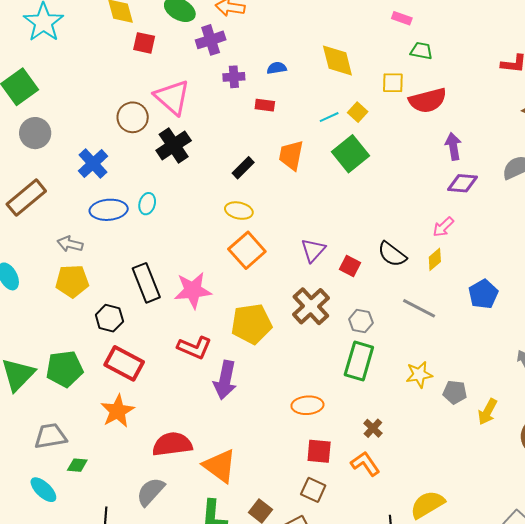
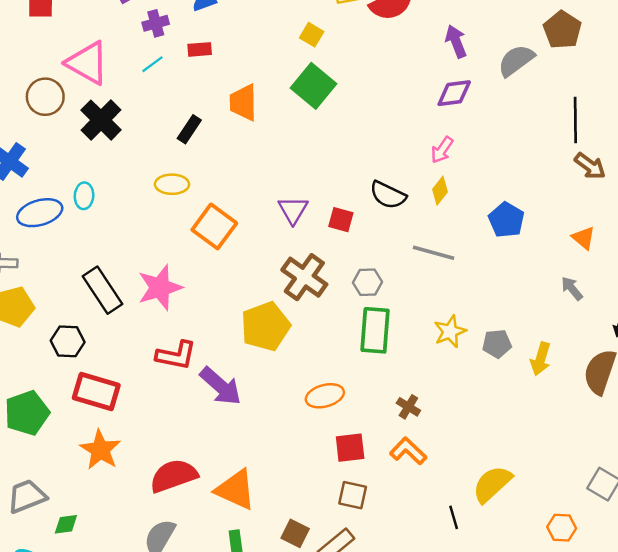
cyan line: (329, 117) -> (152, 64), moved
purple arrow: (453, 146) -> (456, 41), moved
yellow ellipse: (239, 211) -> (172, 184), moved
yellow pentagon: (251, 324) -> (265, 326), moved
purple arrow: (225, 380) -> (221, 386), turned -48

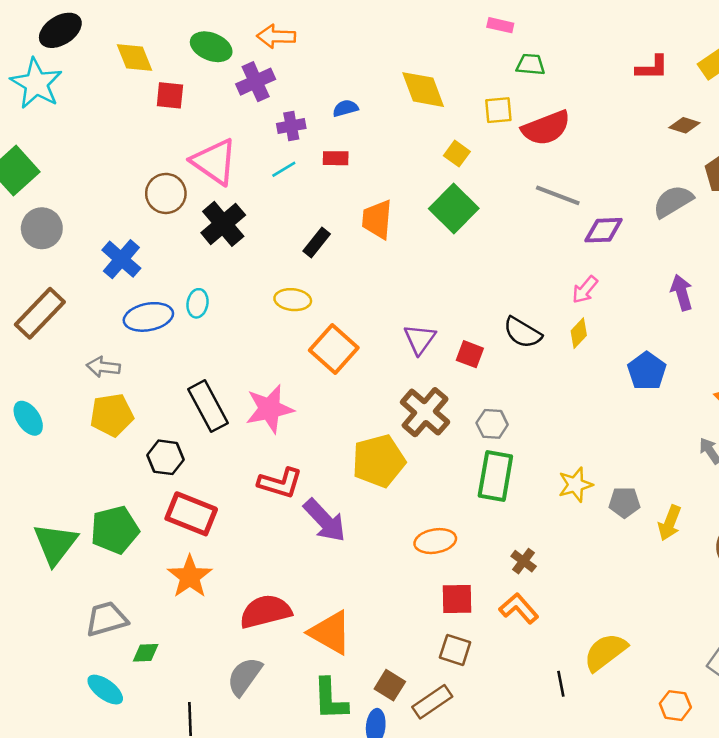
purple arrow: (456, 41) -> (682, 293), moved
gray line: (434, 253) -> (558, 195), moved

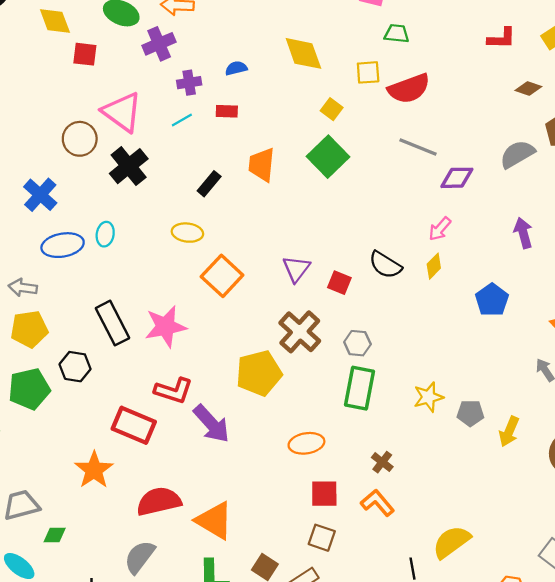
red rectangle: (191, 514) -> (134, 425), moved
green pentagon: (115, 530) -> (29, 389), moved

